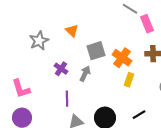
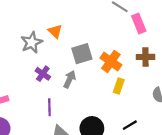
gray star: (39, 41) -> (32, 42), moved

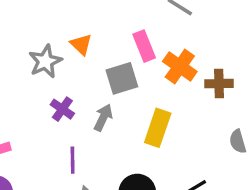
pink rectangle: (139, 23) -> (144, 46), moved
orange cross: (111, 61) -> (180, 66), moved
yellow rectangle: (119, 86) -> (158, 128), moved, size x1.5

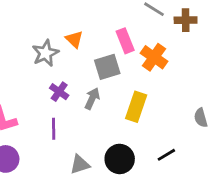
brown cross: (219, 84) -> (186, 20), moved
purple line: (73, 160) -> (54, 129), moved

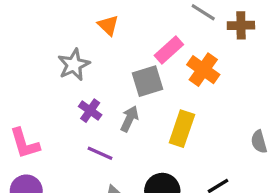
orange triangle: (74, 39) -> (108, 25), moved
pink rectangle: (125, 41) -> (169, 50), turned 70
purple line: (54, 129) -> (100, 153), moved, turned -65

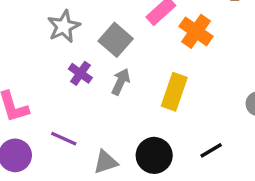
gray square: (148, 81) -> (116, 40), moved, turned -32
purple line: (100, 153) -> (64, 139), moved

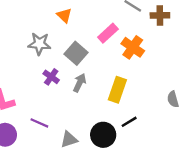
gray star: (64, 26) -> (39, 44), turned 30
black line: (211, 150) -> (129, 122), moved

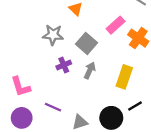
purple cross: (51, 77) -> (64, 65), turned 32

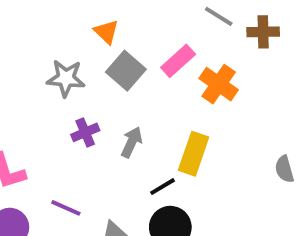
gray square: (86, 43) -> (126, 71), moved
black line: (135, 106) -> (163, 187), moved

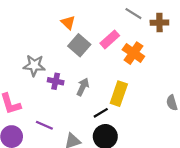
gray star: (66, 78) -> (34, 65), moved
purple cross: (85, 132) -> (56, 81), turned 35

